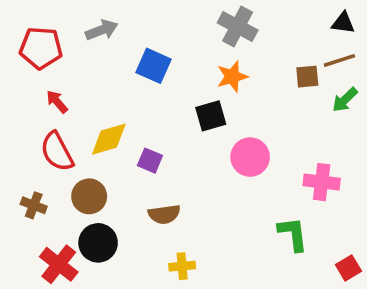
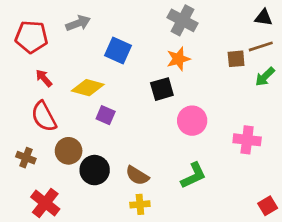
yellow diamond: (109, 139) -> (88, 88), moved, turned 32
purple square: (150, 161) -> (106, 115), moved
brown semicircle: (164, 214) -> (137, 176), moved, turned 40
green L-shape: (293, 234) -> (193, 176), moved, turned 72
black circle: (98, 243) -> (95, 170), moved

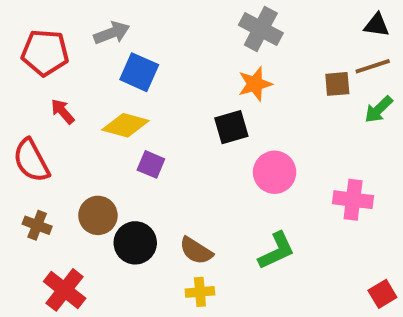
blue square: (118, 51) -> (139, 72), moved
red semicircle: (44, 116) -> (31, 160), moved

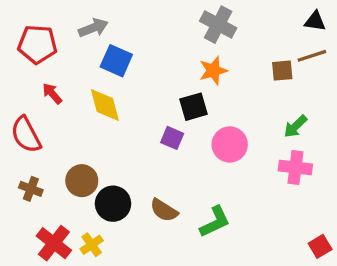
green arrow: (379, 109) -> (295, 126), moved
yellow diamond: (125, 125) -> (105, 105), turned 60
purple square: (151, 164) -> (172, 138), moved
green L-shape: (277, 251) -> (215, 222), moved
yellow cross: (200, 292) -> (92, 245), moved, turned -30

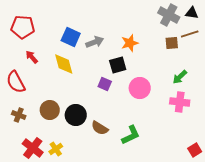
gray cross: (218, 25) -> (169, 15), moved
gray arrow: (93, 28) -> (95, 42), moved
black circle: (113, 204) -> (76, 115), moved

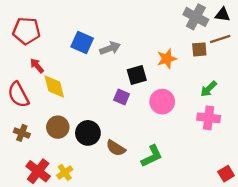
orange star: (130, 43) -> (167, 59), moved
yellow diamond: (64, 64) -> (54, 87), moved

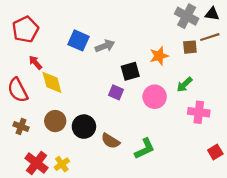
red pentagon: (26, 31) -> (25, 29), turned -30
green arrow: (209, 89) -> (184, 85), moved
red square: (226, 174) -> (215, 152), moved

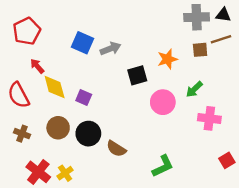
gray cross: (187, 16) -> (197, 17), turned -30
purple square: (116, 92) -> (84, 97), moved
green L-shape: (145, 149) -> (163, 166), moved

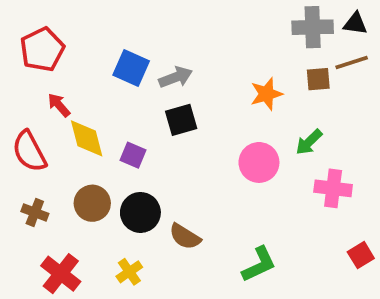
black square: (137, 75) -> (181, 120), moved
yellow cross: (65, 173) -> (129, 272), moved

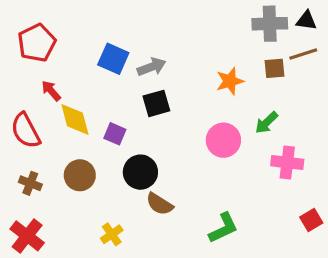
black circle: (140, 212) -> (140, 172), moved
red cross: (61, 274) -> (27, 236), moved

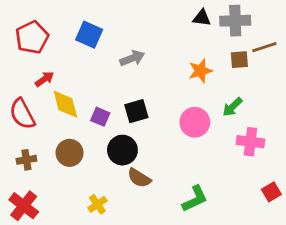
black triangle: (306, 20) -> (202, 18), moved
blue square: (113, 59) -> (89, 35), moved
red arrow: (51, 91) -> (45, 79), turned 96
black square: (156, 103) -> (136, 111), moved
brown cross: (30, 183) -> (26, 160), turned -30

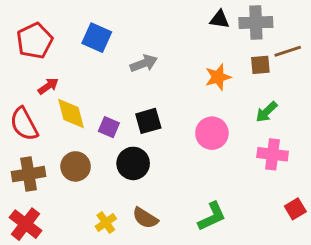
green arrow: (232, 107) -> (266, 112), moved
brown cross: (26, 160) -> (29, 174), size x1.5
brown semicircle: (139, 178) -> (145, 218), moved

